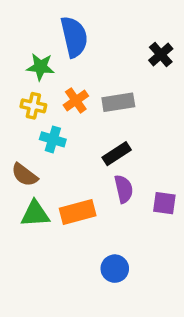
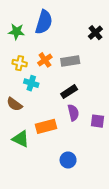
blue semicircle: (74, 37) -> (44, 22), turned 30
green star: (40, 67) -> (16, 32), moved
green triangle: (35, 214) -> (21, 139), moved, turned 30

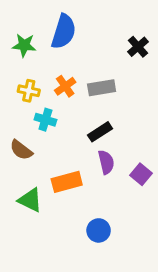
purple square: (98, 121) -> (141, 174), turned 32

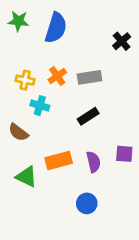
green star: (24, 45) -> (18, 21), moved
purple semicircle: (106, 162) -> (93, 162), moved
purple square: (141, 174) -> (124, 154), turned -36

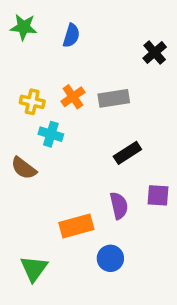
blue semicircle: (56, 28) -> (71, 36), size x0.6
black rectangle: (88, 116) -> (127, 153), moved
orange rectangle: (59, 161) -> (76, 226), moved
green triangle: (26, 177) -> (34, 269), moved, turned 40

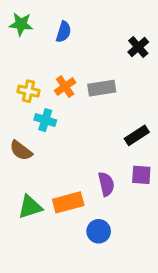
black rectangle: (127, 153) -> (137, 135), moved
green triangle: (34, 269) -> (30, 207), moved, turned 36

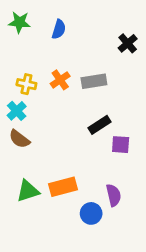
cyan cross: (45, 120) -> (17, 111), moved, turned 30
black rectangle: (137, 135) -> (100, 125), moved
purple square: (141, 175) -> (121, 145), moved
purple semicircle: (106, 184) -> (114, 195), moved

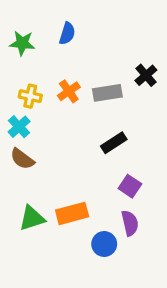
green star: (19, 22) -> (22, 43), moved
black cross: (128, 43) -> (146, 75), moved
purple square: (121, 145) -> (130, 186), moved, turned 30

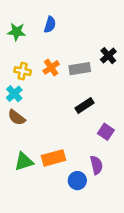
purple square: (130, 186) -> (106, 132), moved

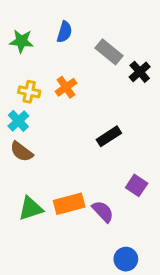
gray rectangle: (80, 69) -> (109, 52), moved, turned 48
purple square: (106, 132) -> (137, 185), moved
purple semicircle: (96, 165) -> (103, 212), moved, turned -30
blue circle: (77, 181) -> (126, 259), moved

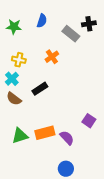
black cross: (140, 72) -> (89, 24), moved, turned 32
orange cross: (66, 87) -> (52, 57), moved
black rectangle: (109, 136) -> (40, 89), moved
blue circle: (126, 259) -> (66, 169), moved

